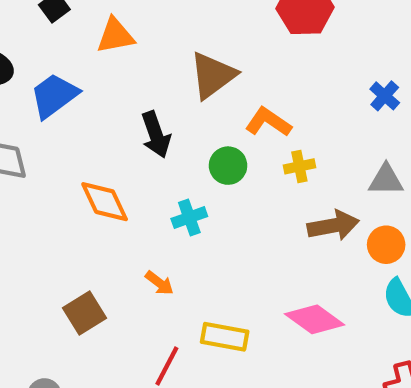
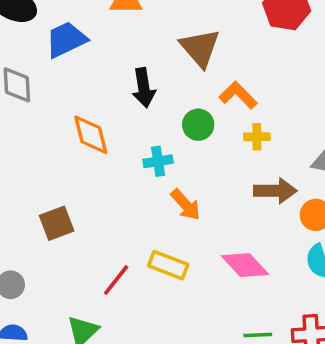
brown triangle: (213, 75) -> (200, 48), turned -45
orange arrow: (159, 283) -> (186, 205), moved, size x1.4

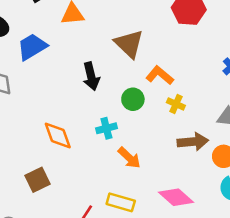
orange diamond: (91, 135) -> (58, 136), moved
yellow cross: (257, 137) -> (176, 104), turned 30

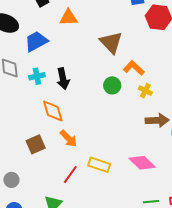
black arrow: (91, 76) -> (63, 79), moved
cyan cross: (106, 128) -> (37, 76), moved
orange arrow: (129, 158) -> (68, 139), moved

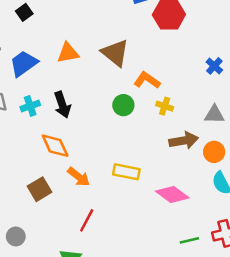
orange triangle: (69, 17) -> (68, 53), moved
yellow rectangle: (99, 165) -> (126, 172), moved

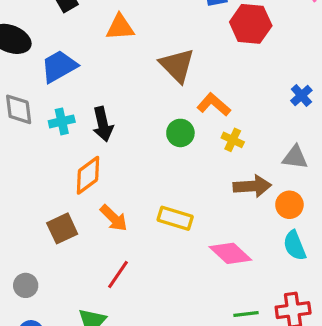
orange triangle: (68, 53) -> (120, 27), moved
orange diamond: (55, 146) -> (88, 175), turned 72

